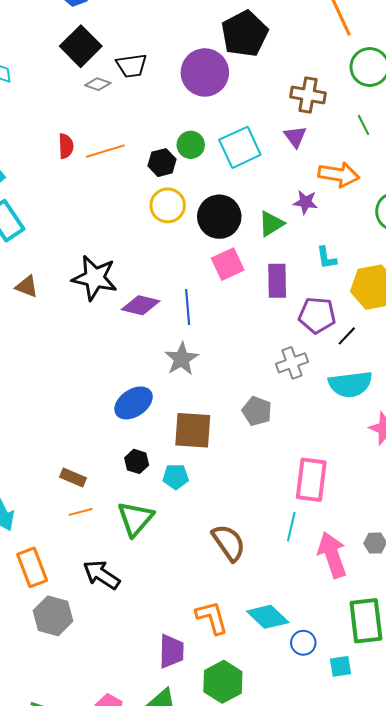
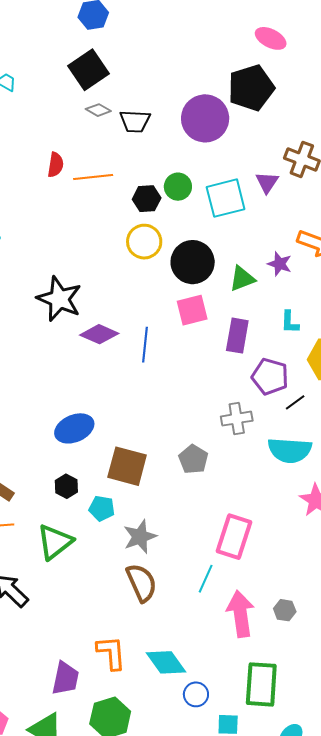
black trapezoid: (132, 66) -> (135, 121), moved
purple triangle: (295, 137) -> (267, 182), moved
gray star: (182, 359) -> (140, 537), moved

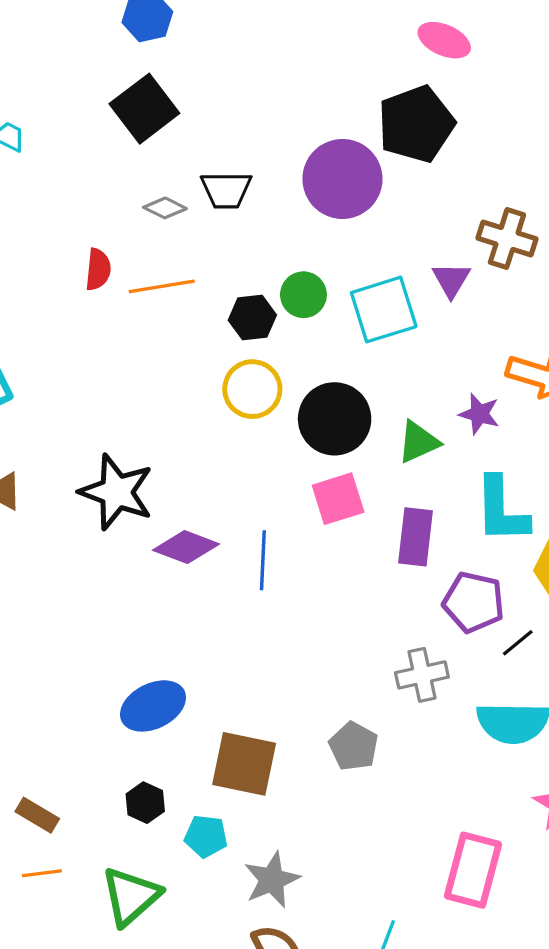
gray diamond: (98, 110) -> (165, 208), moved
cyan L-shape: (290, 322) -> (501, 510), size x1.8
pink rectangle: (234, 537) -> (473, 870), moved

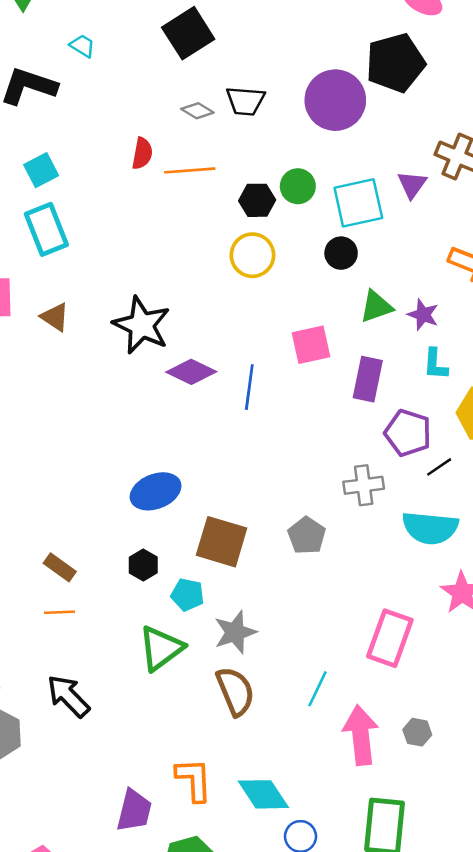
purple star: (479, 414) -> (423, 315), moved
black circle: (335, 419) -> (341, 253), moved, size x0.6
cyan L-shape: (501, 510) -> (435, 364), size x0.6
green triangle: (131, 896) -> (161, 648), moved

